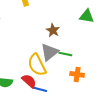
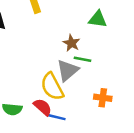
green triangle: (87, 16) -> (98, 19), moved
green line: (65, 54) -> (82, 59), moved

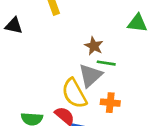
green triangle: (98, 19) -> (137, 23), moved
orange cross: (103, 98) -> (110, 103), moved

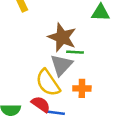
brown star: (94, 46) -> (62, 37), size x1.6

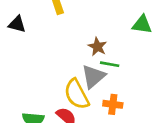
brown star: (62, 37) -> (97, 47), size x0.6

